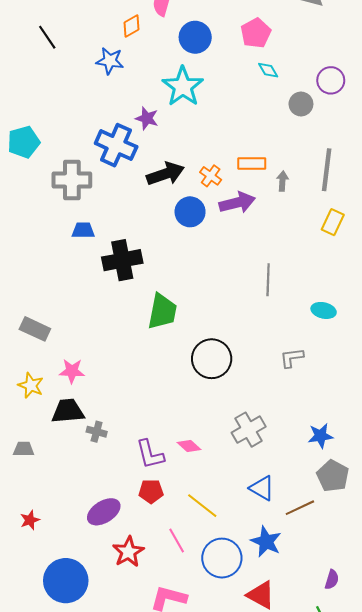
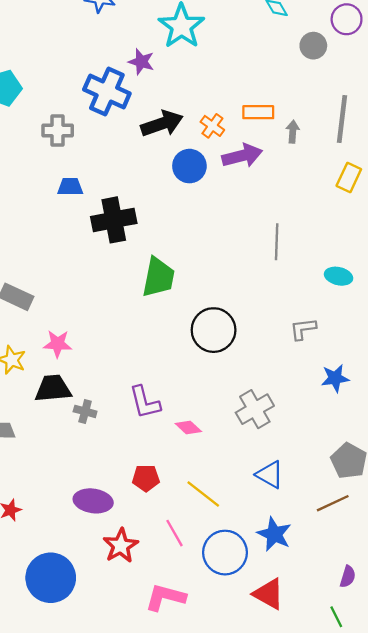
gray cross: (72, 180) -> (58, 131), size x0.7
blue star: (320, 436) -> (335, 378), moved
purple L-shape: (150, 454) -> (145, 402), moved
brown line: (300, 508) -> (333, 503), moved
purple ellipse: (104, 512) -> (93, 501), turned 40

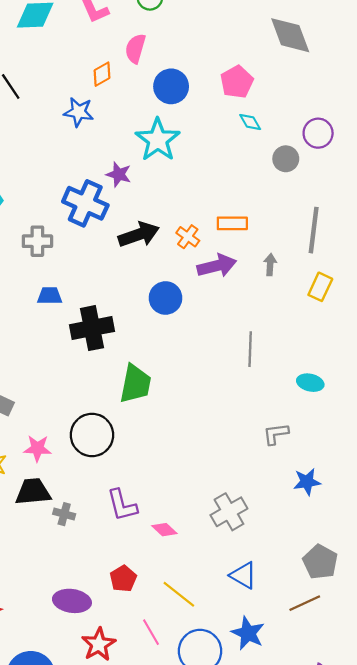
gray arrow: (293, 132) -> (270, 265), moved
blue circle: (189, 166) -> (165, 298), moved
black circle: (214, 330) -> (92, 435), moved
red pentagon: (146, 478) -> (123, 579), turned -30

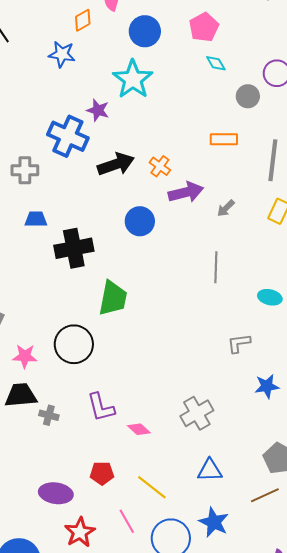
orange rectangle: (232, 223) -> (224, 139), moved
gray arrow: (270, 265) -> (226, 208), moved, turned -138
blue triangle: (243, 575) -> (210, 470), turned -32
red pentagon: (123, 579) -> (102, 473), turned 30

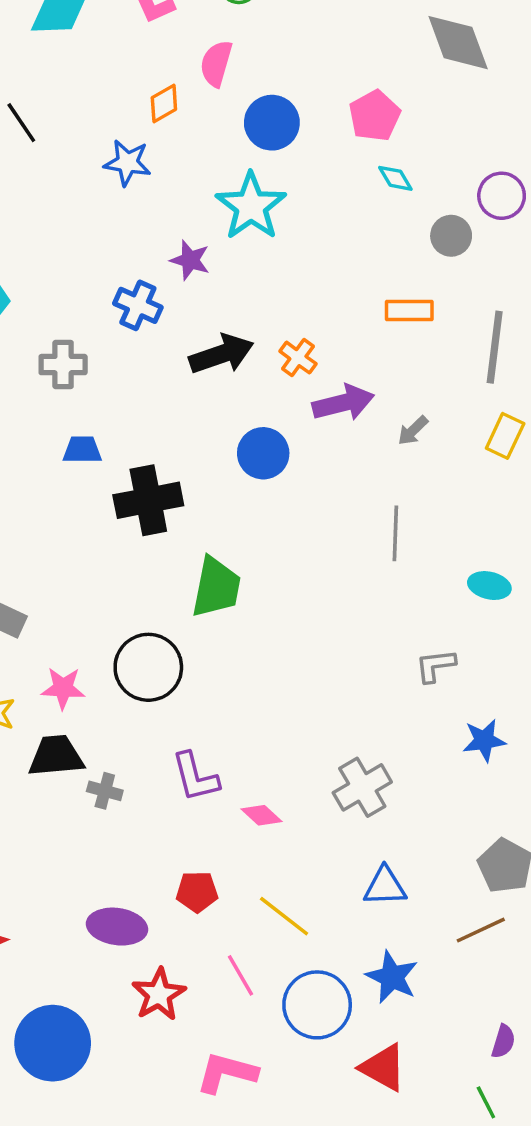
blue cross: (68, 136) -> (138, 305), size x0.7

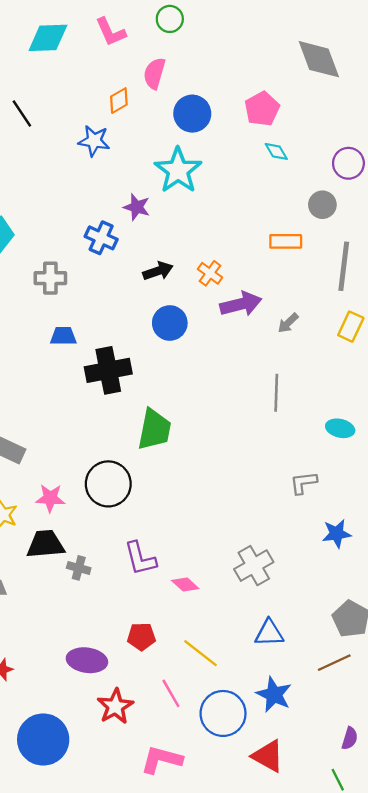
gray circle: (451, 236) -> (322, 205), moved
black arrow: (221, 354) -> (158, 271), size x0.7
blue circle: (263, 453) -> (170, 323), moved

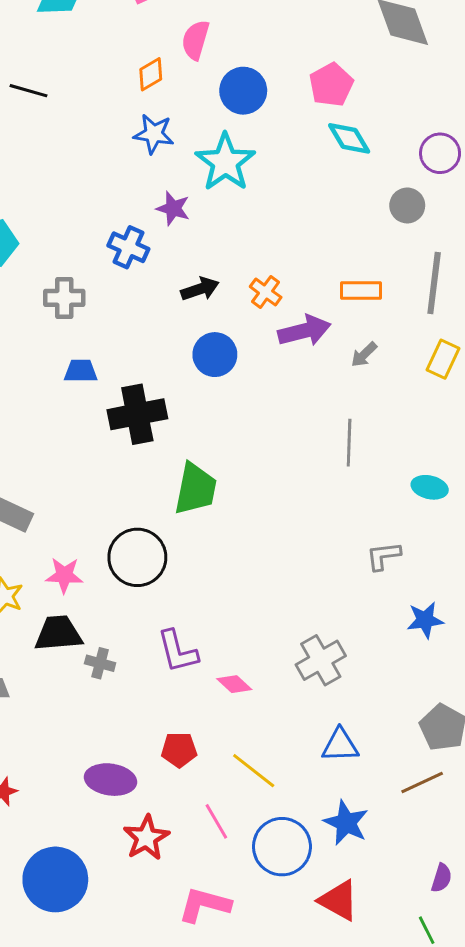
black line: (22, 114) -> (28, 91), turned -40
blue star: (94, 141) -> (154, 134), moved
cyan diamond: (276, 151) -> (349, 138), size x1.4
orange rectangle: (286, 241) -> (361, 290), moved

